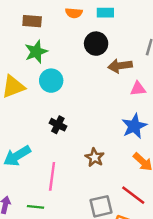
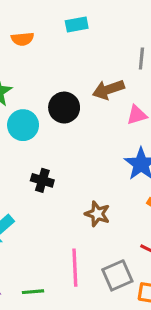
orange semicircle: (74, 13) -> (22, 39), moved
black circle: (96, 44) -> (64, 108), moved
pink line: (52, 176) -> (75, 268), moved

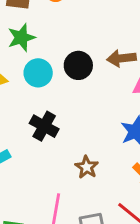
black cross: (42, 180) -> (44, 126), size x1.4

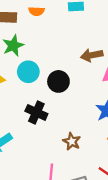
black circle: (78, 65) -> (58, 81), moved

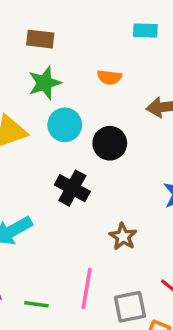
orange semicircle: (36, 11) -> (109, 77), moved

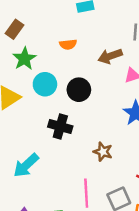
brown rectangle: (40, 39) -> (14, 29), turned -48

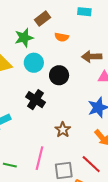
brown rectangle: (14, 29) -> (43, 19), moved

